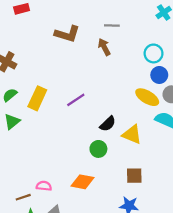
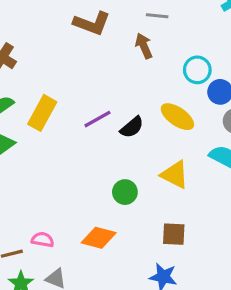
cyan circle: (154, 53) -> (197, 70), moved
yellow ellipse: (147, 97) -> (177, 117), moved
black semicircle: (108, 124) -> (132, 127), moved

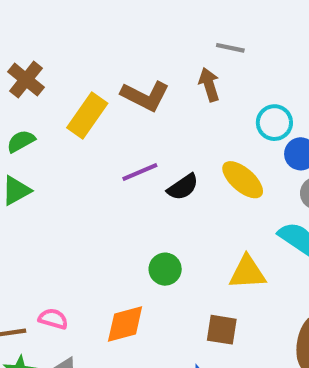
brown L-shape: (92, 23) -> (145, 96), moved
yellow rectangle: (42, 113) -> (87, 116), moved
yellow triangle: (175, 175) -> (247, 272), moved, turned -36
orange diamond: (99, 238) -> (125, 324), turned -36

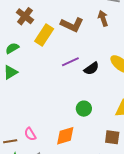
brown cross: (26, 80) -> (25, 16), moved
pink semicircle: (53, 319) -> (30, 134), turned -136

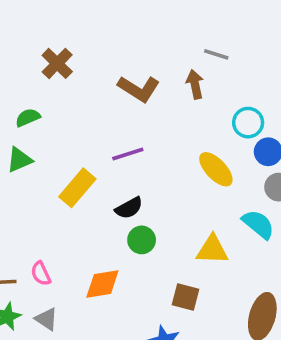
yellow rectangle: (44, 35) -> (77, 188), moved
black semicircle: (91, 68) -> (129, 208), moved

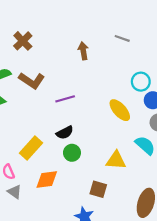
brown arrow: (195, 84) -> (83, 51), moved
brown L-shape: (139, 89) -> (32, 81), moved
yellow rectangle: (77, 188) -> (31, 148), moved
gray triangle: (46, 319) -> (15, 192), moved

